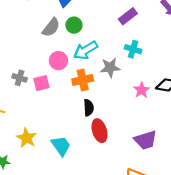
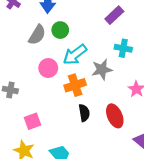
pink square: (41, 83) -> (32, 121), moved
red ellipse: (99, 131) -> (115, 116), moved

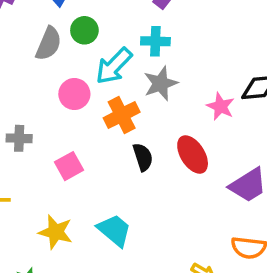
cyan cross: (123, 48) -> (155, 41), moved
pink square: (32, 121) -> (69, 166), moved

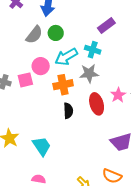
red ellipse: (193, 155) -> (97, 104), moved
pink square: (69, 166) -> (25, 80), moved

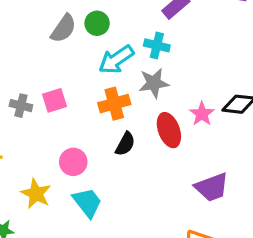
pink circle: (41, 66) -> (73, 162), moved
black semicircle: (68, 111) -> (125, 144), turned 35

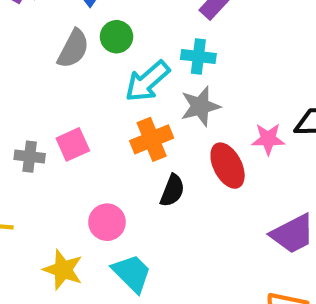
pink star: (202, 114) -> (268, 139), turned -30

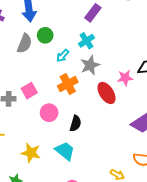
cyan cross: (198, 56) -> (86, 41), turned -35
cyan arrow: (147, 81) -> (63, 56), size x0.6
black semicircle: (172, 191) -> (76, 123), moved
pink circle: (107, 222) -> (49, 113), moved

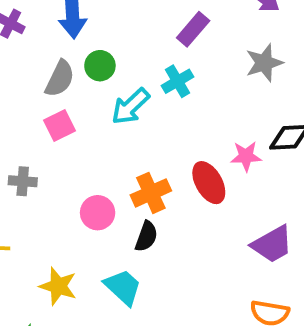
cyan arrow: (63, 56) -> (130, 106), size x1.5
gray star: (90, 65) -> (264, 63), moved
orange cross: (68, 84) -> (151, 193), moved
pink square: (29, 91) -> (60, 126), moved

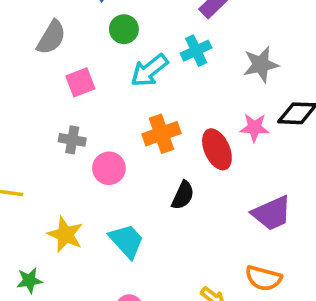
gray star: (264, 63) -> (261, 65), moved
gray semicircle: (60, 79) -> (51, 37), moved
gray cross: (23, 181) -> (72, 140), moved
orange cross: (151, 193) -> (161, 134), moved
black semicircle: (146, 236) -> (183, 195), moved

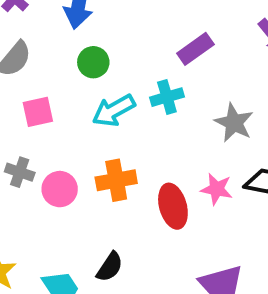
gray star: (261, 65) -> (234, 123), turned 30
pink circle: (109, 168) -> (60, 189), moved
black semicircle: (183, 195) -> (110, 267), moved

